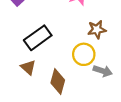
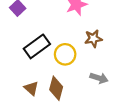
yellow circle: (84, 54) -> (65, 54), moved
brown triangle: (28, 67) -> (31, 88), moved

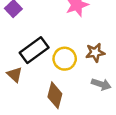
brown star: (93, 39) -> (95, 53), moved
brown triangle: (31, 88) -> (15, 75), moved

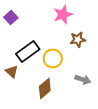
brown star: (95, 53) -> (78, 40), moved
brown diamond: (55, 95) -> (45, 88), turned 35

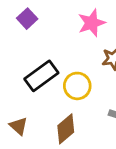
purple square: (11, 18) -> (27, 19), moved
brown triangle: (12, 72) -> (19, 126), moved

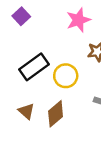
brown triangle: (19, 126) -> (26, 111), moved

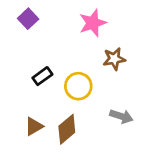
black rectangle: (34, 67) -> (42, 76), size x0.6
brown triangle: (26, 111) -> (34, 126), turned 48

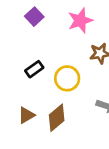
purple square: (28, 19) -> (34, 17), moved

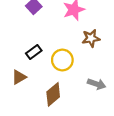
brown triangle: (26, 115) -> (19, 77), moved

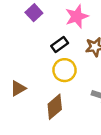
black rectangle: (34, 52) -> (60, 44), moved

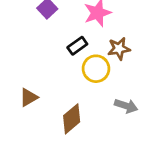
yellow circle: (65, 70) -> (96, 69), moved

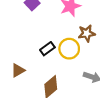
black rectangle: (77, 46) -> (47, 49), moved

